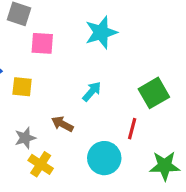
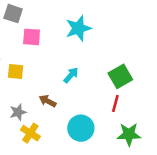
red line: (132, 129) -> (115, 103), moved

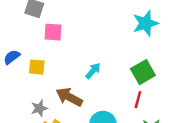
cyan star: (78, 28) -> (145, 23), moved
brown arrow: (48, 101) -> (69, 97), size x1.5

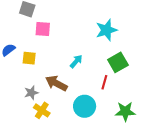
cyan star: (145, 23) -> (106, 30), moved
red line: (138, 100) -> (104, 82), moved

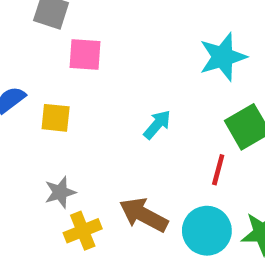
brown arrow: (56, 83) -> (144, 215), moved
cyan circle: (85, 106) -> (207, 231), moved
yellow cross: (42, 110) -> (83, 231), turned 35

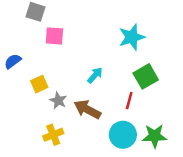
yellow square: (56, 118) -> (39, 84), moved, turned -30
gray star: (60, 192) -> (58, 101), moved, turned -30
brown arrow: (144, 215) -> (87, 109), moved

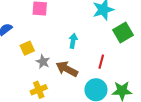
cyan arrow: (95, 75) -> (73, 41), turned -32
green square: (146, 76) -> (123, 33), moved

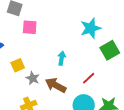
red line: (101, 62) -> (89, 78), turned 32

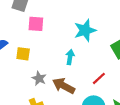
cyan star: (91, 28) -> (85, 30), moved
yellow square: (18, 65) -> (23, 54), moved, turned 32

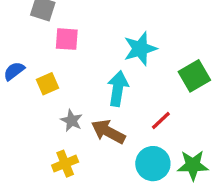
yellow square: (23, 54) -> (48, 84), turned -32
cyan arrow: (70, 57) -> (118, 89), size x1.5

